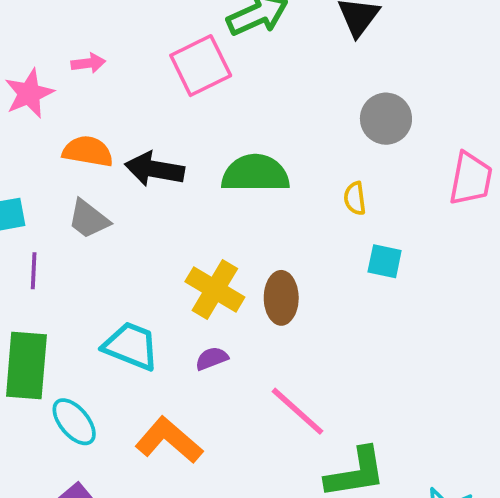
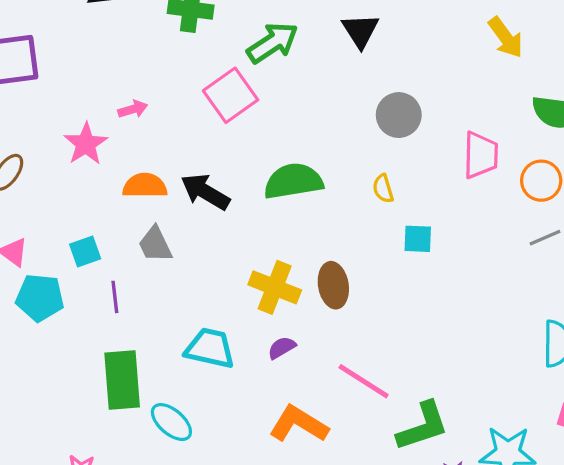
black arrow: (155, 169) -> (205, 192), turned 30
gray trapezoid: (89, 219) -> (155, 244), turned 36
orange L-shape: (169, 440) -> (299, 424), moved

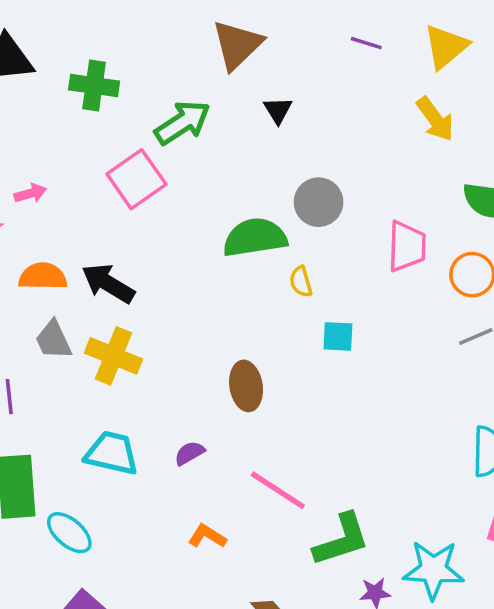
black triangle: (360, 31) -> (278, 110), size x0.7
green semicircle: (293, 181) -> (255, 237), moved
yellow cross: (275, 287) -> (113, 356), moved
orange L-shape: (299, 424) -> (207, 536), size x0.6

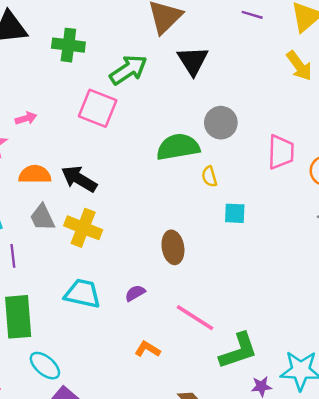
black triangle: (278, 110) -> (193, 61), size x1.6
pink square: (136, 179) -> (98, 108), turned -33
cyan ellipse: (69, 533) -> (45, 366), moved

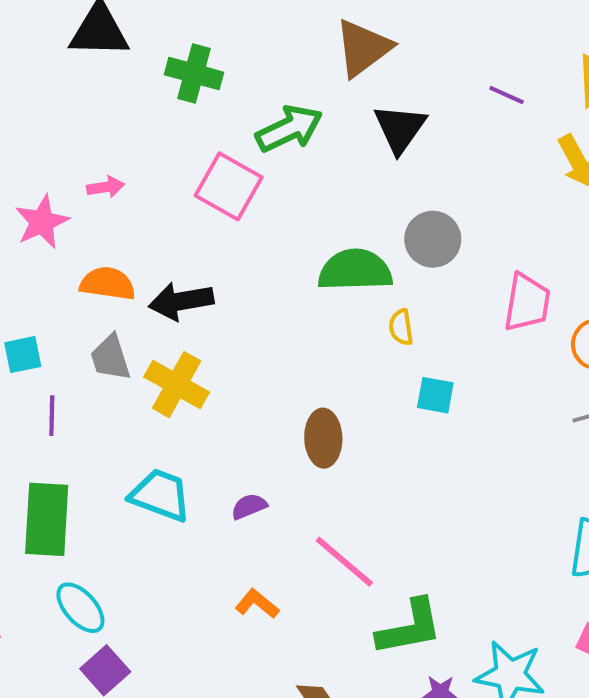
purple line: (252, 15) -> (507, 95), moved
black arrow: (79, 179) -> (181, 301), turned -48

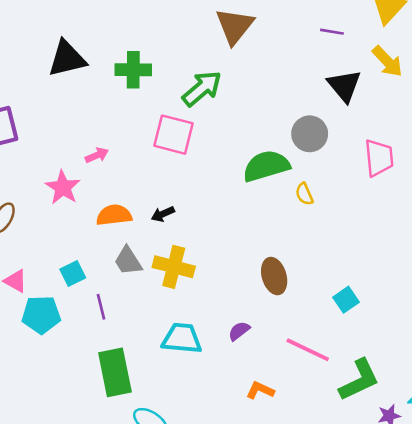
black triangle: (400, 128) -> (344, 86), moved
black arrow: (181, 301) -> (163, 214), size x0.6
cyan square: (435, 395) -> (346, 300), moved, turned -30

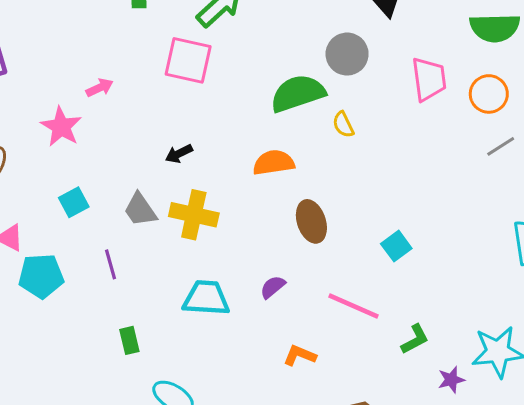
orange semicircle: (114, 215) -> (274, 163), moved
cyan square: (73, 273) -> (74, 202), moved
green rectangle: (115, 372) -> (129, 340), size x0.5
green L-shape: (359, 380) -> (415, 339), size x0.6

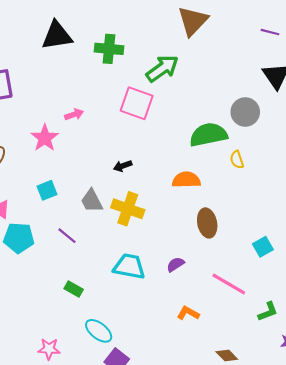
purple line: (111, 264) -> (67, 236), turned -42
green rectangle: (129, 340) -> (74, 289), turned -54

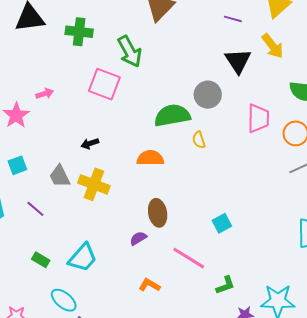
green arrow: (162, 69) -> (130, 51), turned 96
brown ellipse: (207, 223) -> (158, 213), moved
cyan trapezoid: (129, 266) -> (83, 258), moved, turned 120

